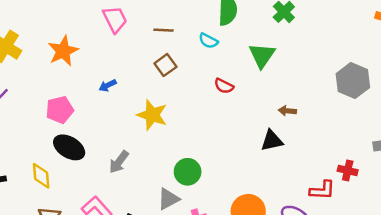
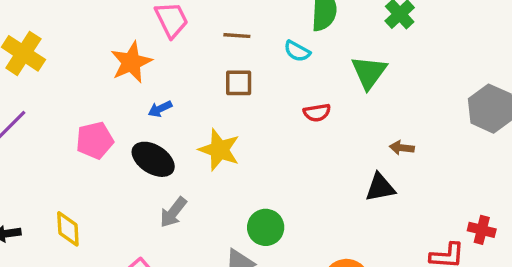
orange star: (63, 51) -> (131, 62), moved
brown square: (165, 65) -> (239, 83), turned 35
red semicircle: (224, 86) -> (317, 113), turned -36
black ellipse: (69, 147) -> (153, 159), moved

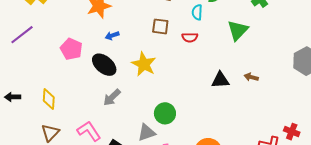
cyan semicircle: (297, 51) -> (197, 12), turned 56
red semicircle: (317, 113) -> (190, 37), moved
pink pentagon: (95, 140) -> (71, 49), turned 30
black triangle: (380, 187) -> (220, 80), moved

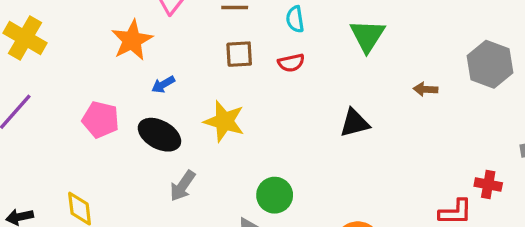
brown arrow: (251, 77) -> (426, 89), moved

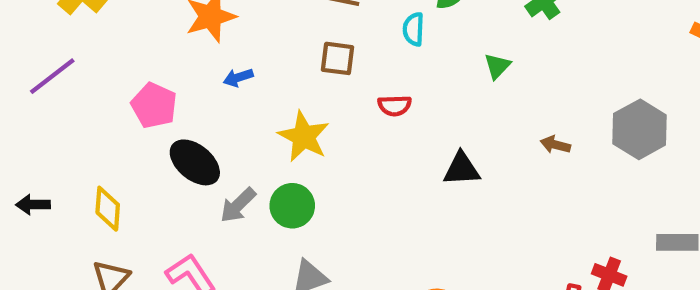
green triangle: (367, 36) -> (497, 66), size x0.6
red semicircle: (291, 63) -> (395, 106), moved
black ellipse: (159, 135) -> (195, 162), moved
green circle: (275, 195) -> (292, 206), moved

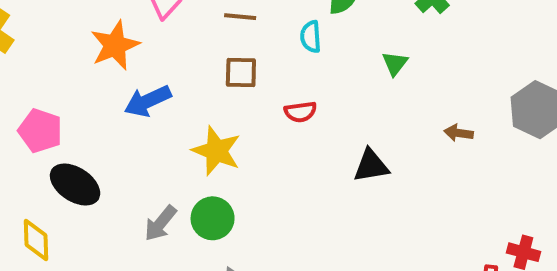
blue arrow: (238, 78) -> (148, 101), size x1.6
pink pentagon: (154, 105) -> (40, 131), moved
black ellipse: (195, 162) -> (75, 185), moved

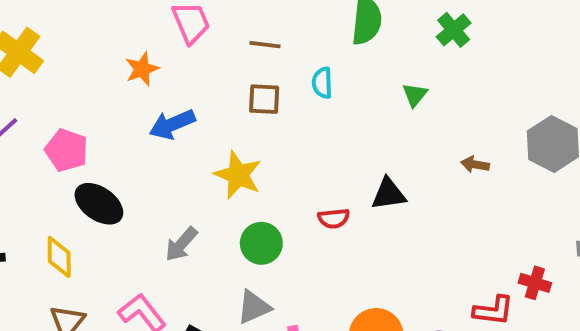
cyan semicircle: (311, 37) -> (322, 83), moved
orange star: (115, 45) -> (142, 69), size x0.7
red semicircle: (300, 112) -> (334, 218), moved
green circle: (213, 218) -> (261, 243), moved

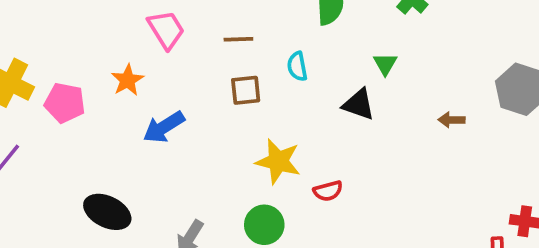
pink pentagon: (67, 150) -> (65, 103), moved
yellow star: (238, 175) -> (278, 161), moved
black triangle: (389, 194) -> (359, 104), moved, turned 36

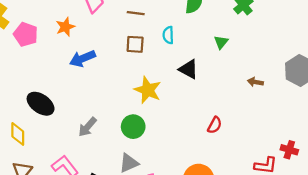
black triangle: (359, 104) -> (189, 69), moved
red semicircle: (328, 191) -> (215, 125), moved, turned -56

